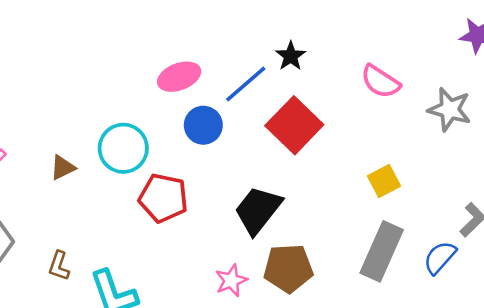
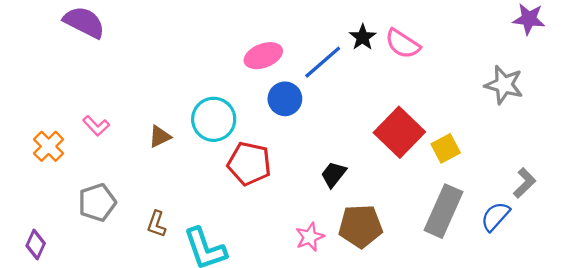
pink semicircle: (380, 82) -> (403, 44), moved
red square: (294, 125) -> (399, 132), moved
black trapezoid: (258, 210) -> (333, 174), size x0.6

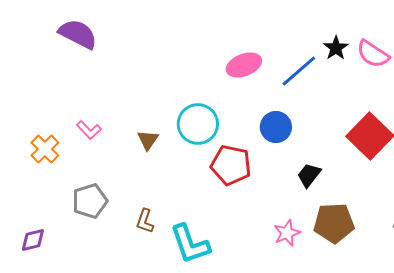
blue circle: (285, 99) -> (276, 127), moved
brown triangle: (160, 137) -> (148, 140), turned -30
purple diamond: (36, 245) -> (33, 240), turned 52

